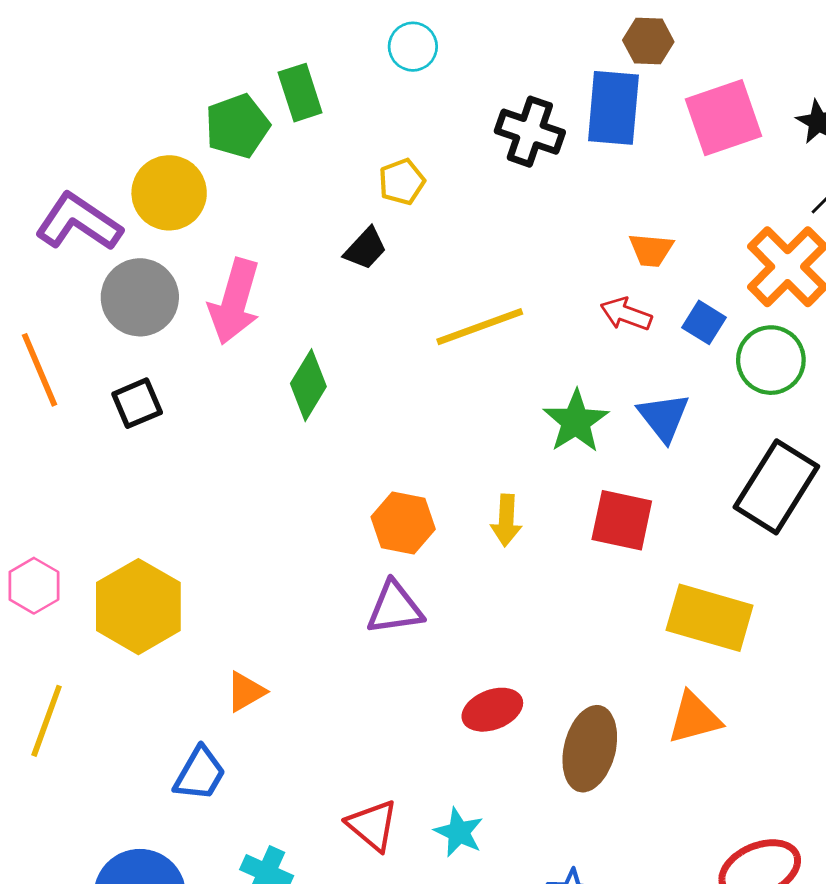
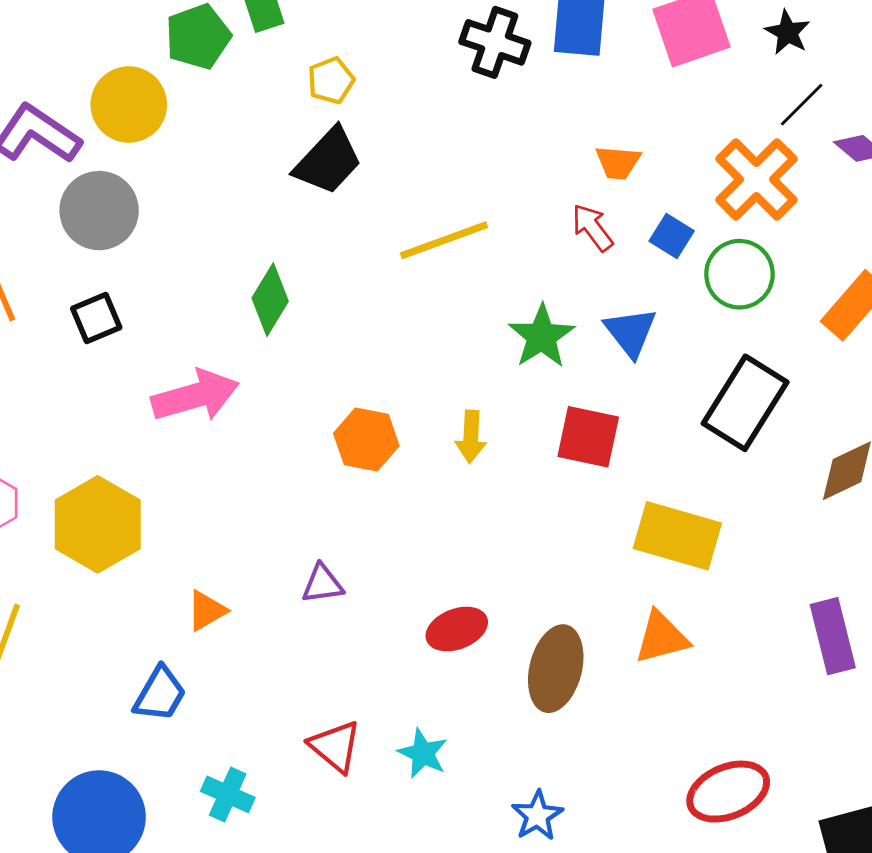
yellow pentagon: (402, 182) -> (331, 80), moved
black trapezoid: (366, 249) -> (328, 161), size x1.6
pink arrow: (235, 302) -> (195, 396), moved, turned -122
red arrow: (626, 314) -> (592, 228), turned 33
purple triangle: (395, 608) -> (322, 584), moved, size x0.7

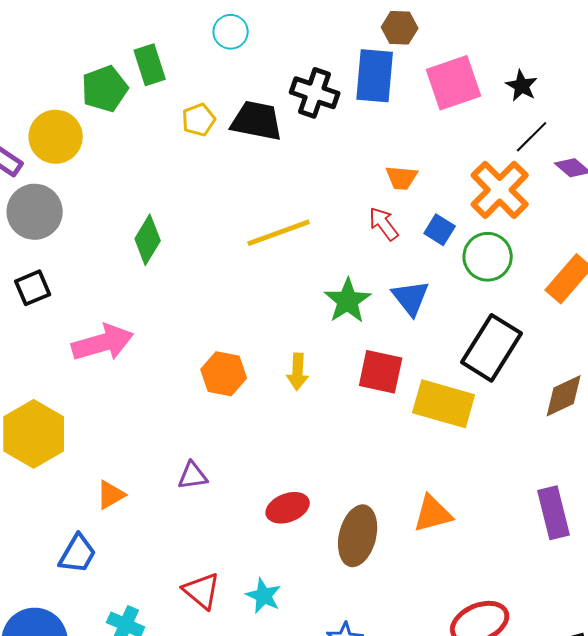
black trapezoid: (328, 161) -> (257, 121), moved, turned -122
green diamond: (270, 300) -> (148, 240), moved
yellow rectangle: (677, 536) -> (444, 404), moved

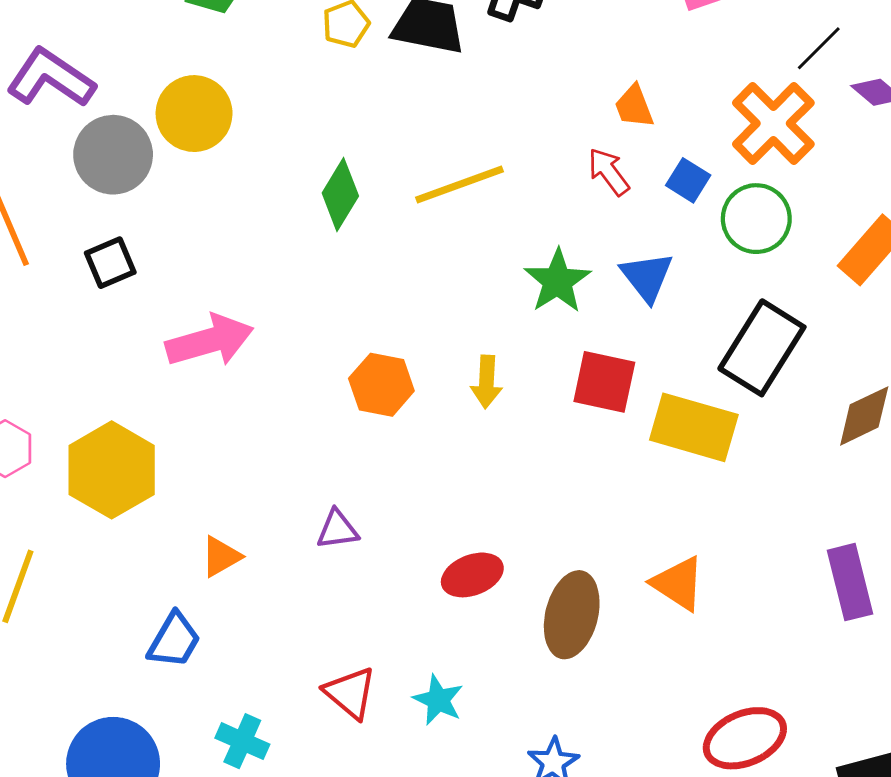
yellow circle: (56, 137) -> (194, 114), moved
orange trapezoid: (402, 178) -> (634, 106), turned 64
green diamond: (148, 240) -> (340, 194), moved
orange triangle: (433, 514) -> (678, 583), turned 48

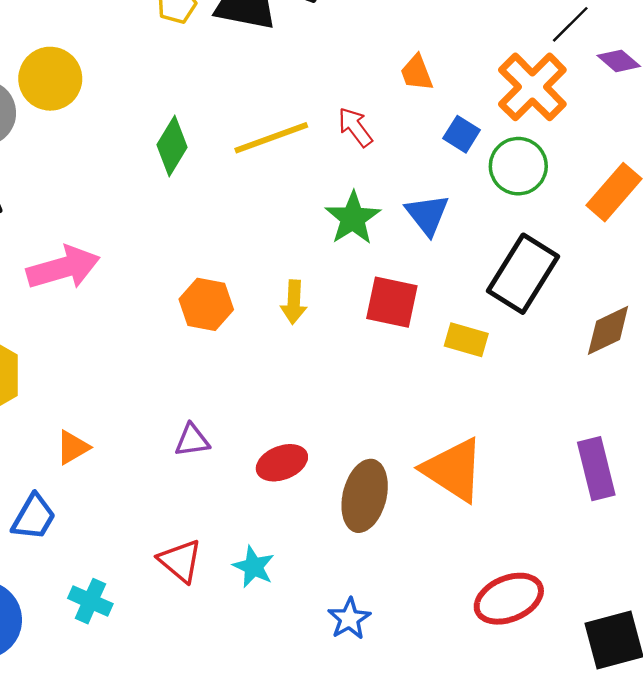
red arrow: (609, 172) -> (355, 127), moved
yellow rectangle: (694, 427) -> (466, 340), size x0.6
purple triangle: (337, 530) -> (192, 440), moved
orange triangle: (678, 583) -> (453, 470), size x1.4

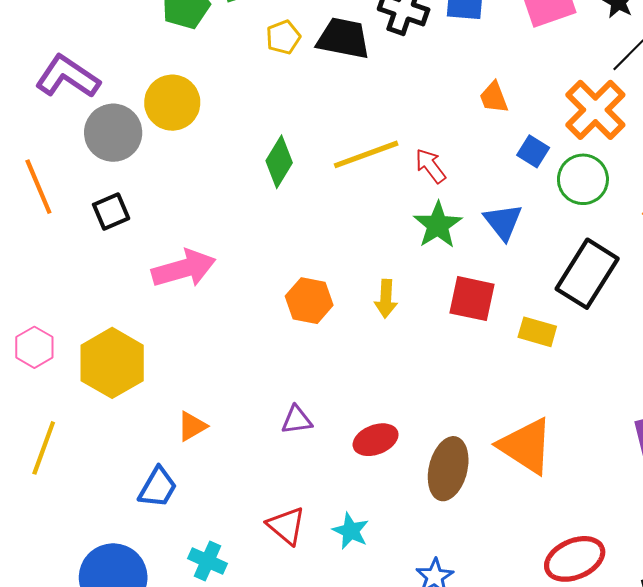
red arrow: (355, 127) -> (430, 166), moved

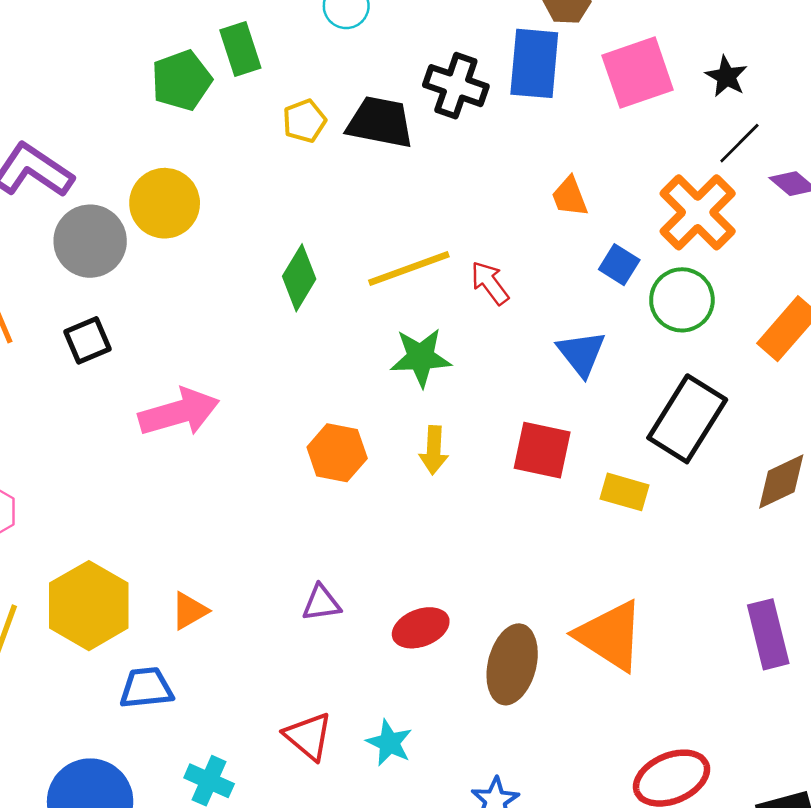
green star: (438, 225) -> (421, 357), moved, turned 30
yellow hexagon: (112, 363) -> (89, 606), moved
blue trapezoid: (158, 487) -> (146, 688), turned -126

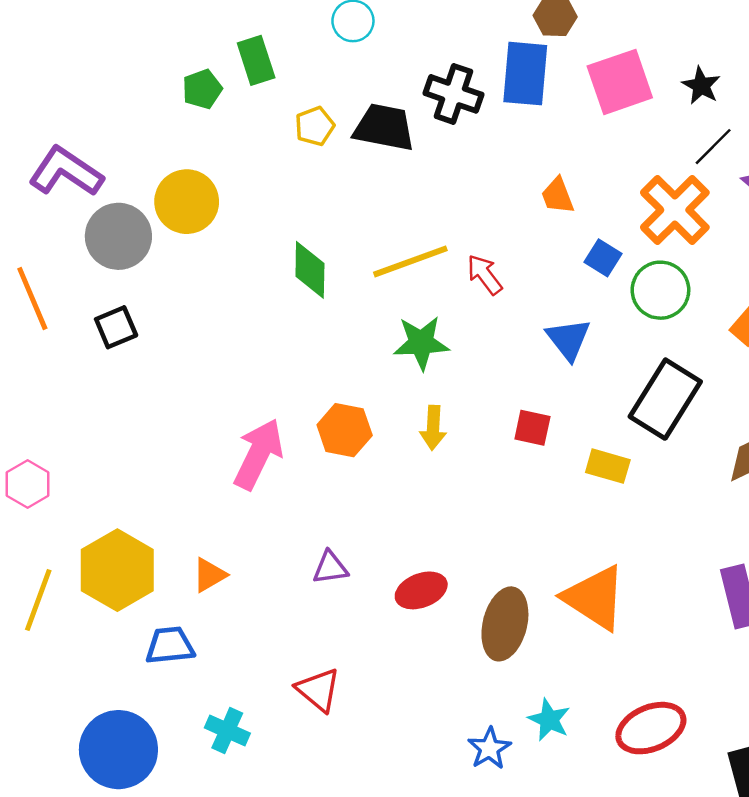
green pentagon: (182, 80) -> (202, 89), size x0.7
green diamond: (299, 278) -> (310, 270), turned -30
pink arrow: (179, 412) -> (258, 454), moved, turned -48
red square: (542, 450) -> (532, 428), size x0.7
cyan star: (389, 743) -> (549, 720), moved

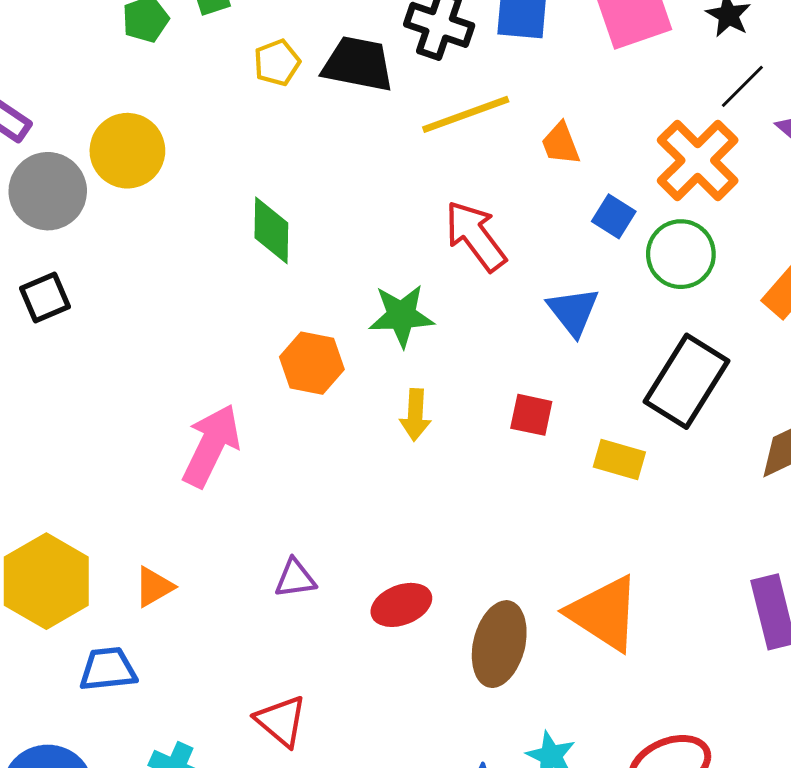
yellow line: (410, 261) -> (466, 114), moved
red arrow: (485, 275) -> (475, 236), size x1.5
orange hexagon: (345, 430) -> (312, 363), moved

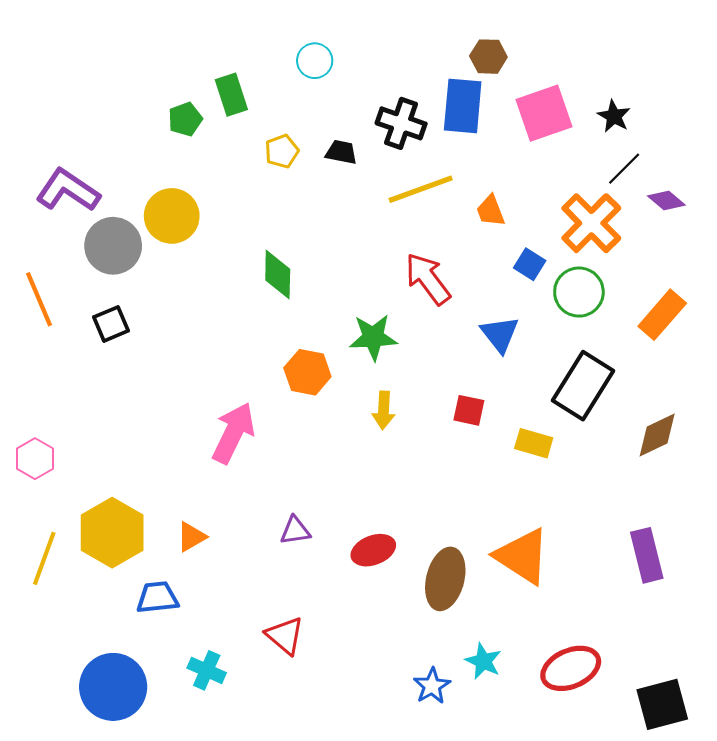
black trapezoid: (358, 64) -> (341, 152), size x0.6

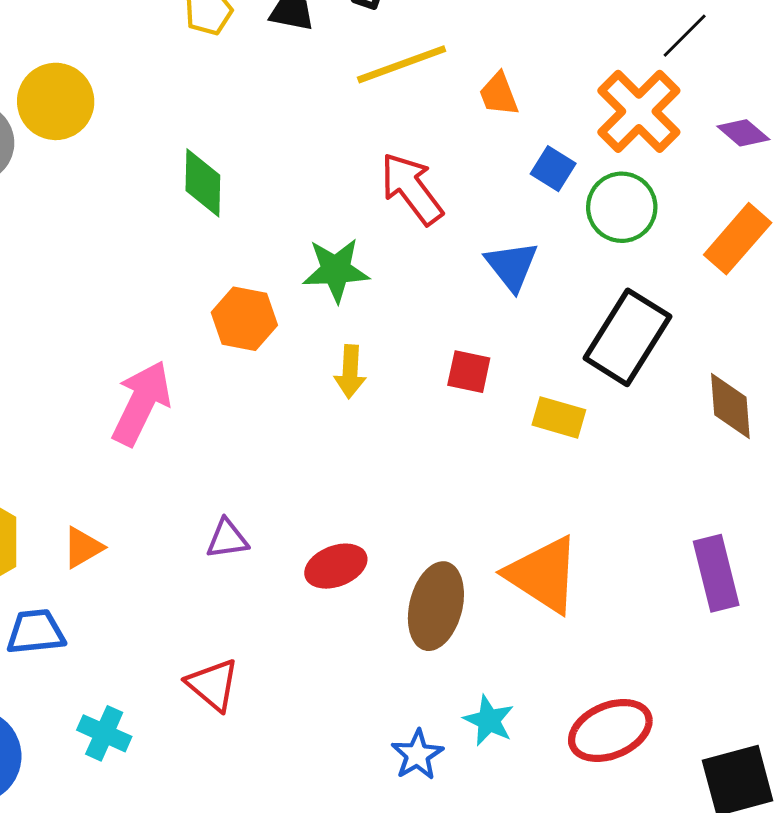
purple diamond: (666, 201) -> (743, 133), moved
brown diamond: (657, 435) -> (730, 406), turned -69

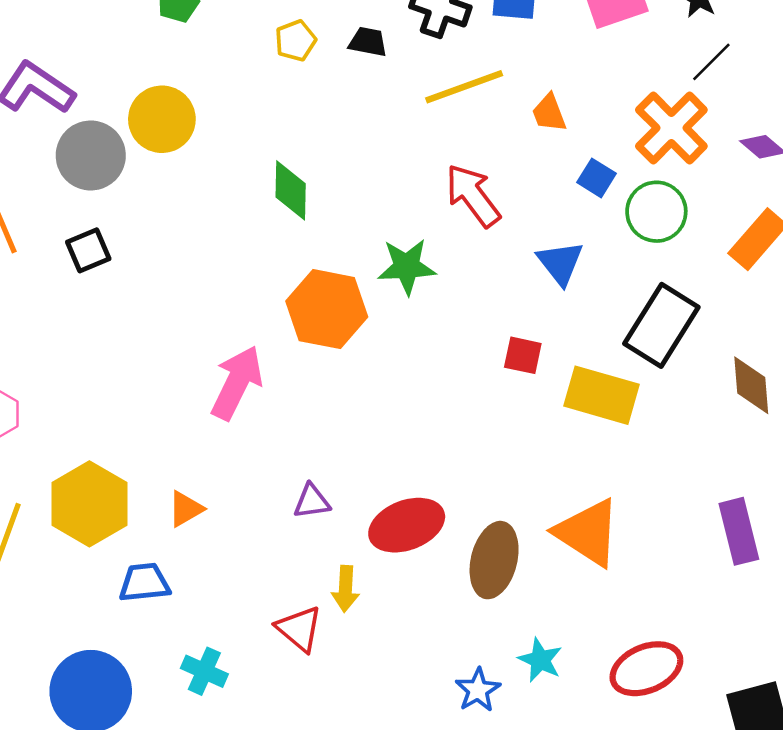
orange hexagon: (244, 319) -> (327, 309), size x1.4
yellow arrow: (350, 372) -> (345, 589), moved
yellow rectangle: (559, 417) -> (601, 395), size x1.6
red ellipse: (336, 566) -> (407, 525), size x1.4

